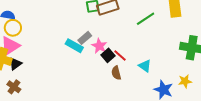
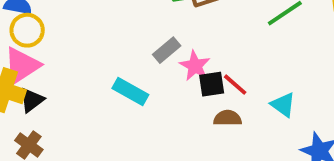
cyan rectangle: (74, 46) -> (130, 91), moved
black square: (108, 55) -> (212, 84), turned 32
brown semicircle: (116, 73) -> (228, 118), turned 104

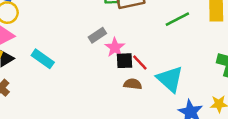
cyan rectangle: (130, 91) -> (43, 59), moved
cyan triangle: (283, 105) -> (170, 79), size x1.6

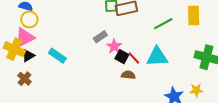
black square: (125, 61) -> (122, 57), turned 32
cyan triangle: (170, 79) -> (157, 57), moved, turned -45

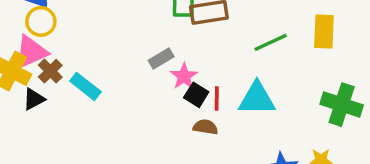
black triangle: (28, 56) -> (34, 99), moved
red line: (134, 58) -> (217, 98), turned 40
brown cross: (24, 79) -> (50, 71), moved

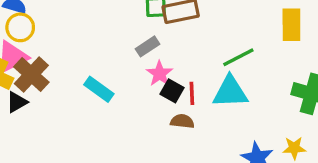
green line: (271, 42) -> (238, 57), moved
gray rectangle: (161, 59) -> (147, 46), moved
brown cross: (50, 71) -> (31, 74), size x1.5
cyan rectangle: (85, 86) -> (99, 89), moved

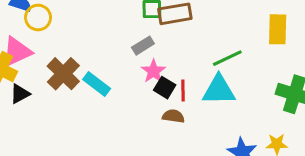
yellow circle: (20, 27) -> (38, 18), moved
brown cross: (31, 74) -> (63, 74), moved

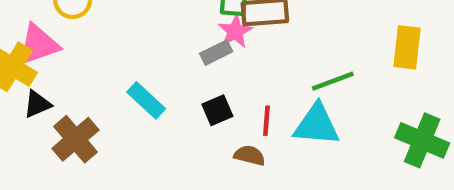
pink star: (153, 71) -> (235, 31), moved
brown cross: (63, 74) -> (76, 139), moved
black square: (165, 88) -> (217, 110), moved, turned 30

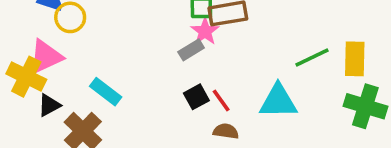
yellow rectangle: (407, 47) -> (355, 59), moved
green line: (333, 81) -> (312, 57), moved
cyan rectangle: (146, 100) -> (106, 92), moved
red line: (266, 121) -> (221, 101), moved, turned -35

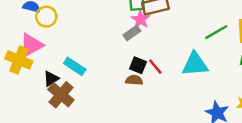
black square: (196, 97) -> (138, 65), turned -35
black triangle: (49, 105) -> (51, 79), moved
brown semicircle: (226, 131) -> (134, 80), moved

